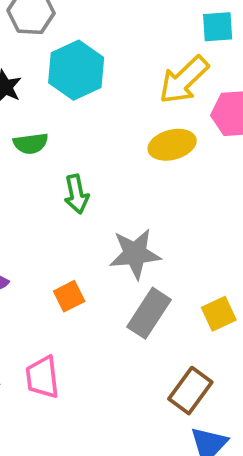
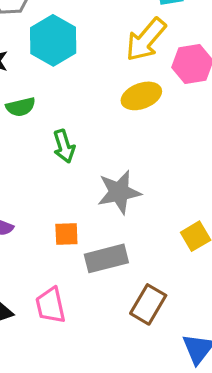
orange square: (69, 296) -> (66, 234), turned 30
gray rectangle: (149, 313) -> (106, 258), moved, turned 48
brown rectangle: (190, 391) -> (148, 304), moved

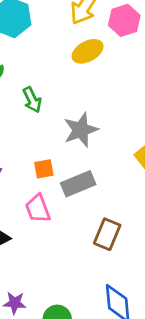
brown rectangle: (148, 304) -> (107, 234), moved
pink trapezoid: (51, 305) -> (38, 209), moved

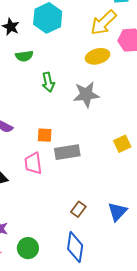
gray star: (81, 130) -> (86, 94), moved
brown rectangle: (107, 234) -> (78, 209), moved, size x0.7

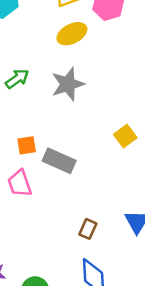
green arrow: (48, 82) -> (17, 79), turned -102
gray rectangle: (67, 152) -> (59, 161), turned 45

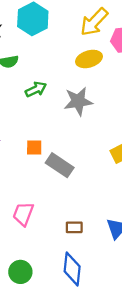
pink trapezoid: (20, 183) -> (23, 214), moved, turned 30
brown rectangle: (88, 229) -> (74, 227), turned 56

